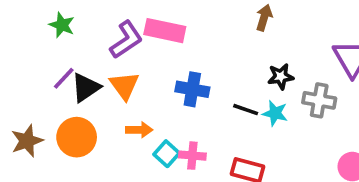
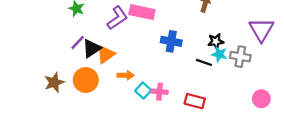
orange triangle: (124, 86) -> (106, 54), moved, turned 30
blue cross: (192, 89) -> (171, 41), moved
black line: (246, 110) -> (204, 62), moved
cyan star: (275, 113) -> (219, 54), moved

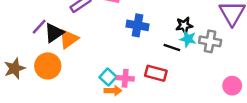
orange arrow: (126, 75) -> (113, 91), moved
red rectangle: (195, 101) -> (156, 73), moved

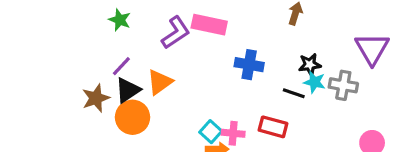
black triangle: (54, 33) -> (128, 90), moved
brown star: (15, 68) -> (96, 98), moved

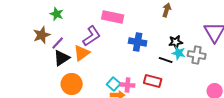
purple L-shape: (176, 33) -> (92, 36), moved
brown star: (96, 98) -> (42, 35), moved
orange circle: (133, 117) -> (72, 84), moved

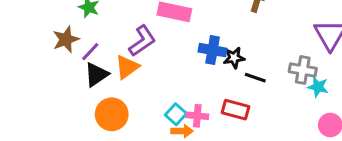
black star: (176, 42) -> (234, 58), moved
cyan star: (179, 53) -> (318, 87), moved

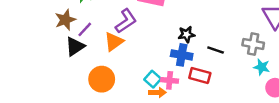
blue cross: (213, 50) -> (182, 55), moved
black star: (234, 58) -> (187, 34), moved
black triangle: (96, 75) -> (75, 46), moved
cyan star: (318, 87) -> (262, 67), moved

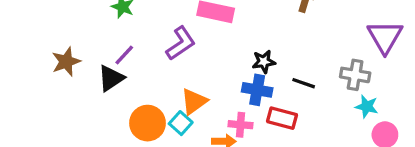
brown star: (65, 20) -> (66, 62), moved
orange triangle: (114, 42) -> (194, 101), moved
cyan square: (153, 79) -> (181, 123), moved

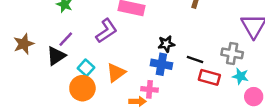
red rectangle: (282, 118) -> (209, 77), moved
cyan square: (181, 123) -> (86, 68), moved

